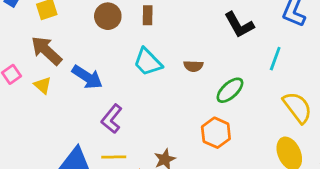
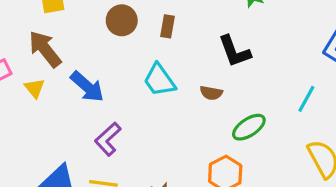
black L-shape: (239, 25) -> (235, 51), moved

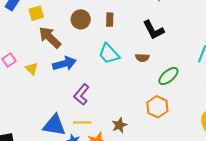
brown arrow: (45, 49) -> (50, 37), moved
blue arrow: (87, 87) -> (64, 64), turned -50

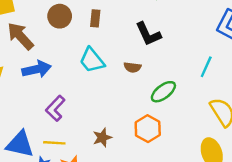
brown star: (119, 125) -> (102, 138), moved

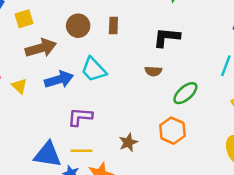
black L-shape: (148, 34) -> (167, 37), turned 124
brown arrow: (20, 36) -> (41, 48), turned 120
cyan trapezoid: (92, 60) -> (94, 70), moved
purple L-shape: (55, 108) -> (80, 117), turned 55

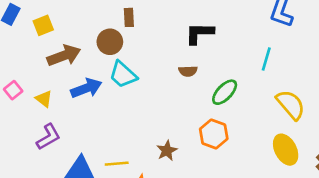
brown rectangle: (113, 25) -> (129, 17), moved
brown circle: (78, 26) -> (110, 42), moved
purple L-shape: (80, 117) -> (48, 137), moved, turned 150

